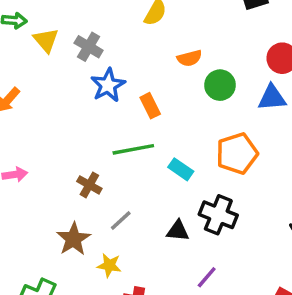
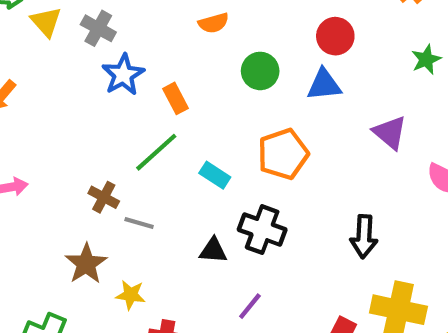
orange semicircle: (189, 58) -> (214, 23), moved
green line: (133, 149) -> (156, 152), turned -30
gray line: (121, 221) -> (139, 223), moved, turned 60

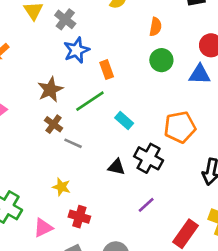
orange semicircle: (214, 23) -> (156, 27), moved, turned -72
orange pentagon: (283, 154) -> (180, 127), moved
brown star: (86, 264) -> (50, 90), moved
purple line: (250, 306) -> (146, 205), moved

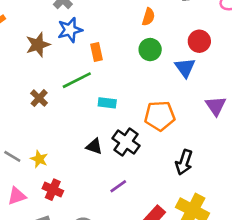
blue triangle: (200, 74) -> (185, 68), turned 45
brown star: (50, 90) -> (38, 45), moved
cyan rectangle: (124, 121) -> (107, 103), turned -42
gray line: (73, 143) -> (12, 156), moved

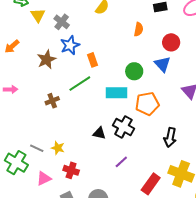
orange semicircle: (148, 17) -> (139, 29), moved
green circle: (150, 50) -> (134, 71), moved
brown cross: (39, 98) -> (52, 101), turned 32
cyan rectangle: (107, 103) -> (117, 93), moved, size x1.5

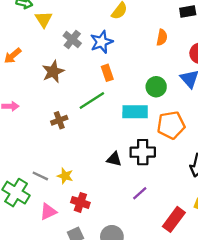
gray cross: (62, 22) -> (72, 39), moved
blue star: (70, 45) -> (102, 42), moved
black cross: (123, 127) -> (143, 152), turned -30

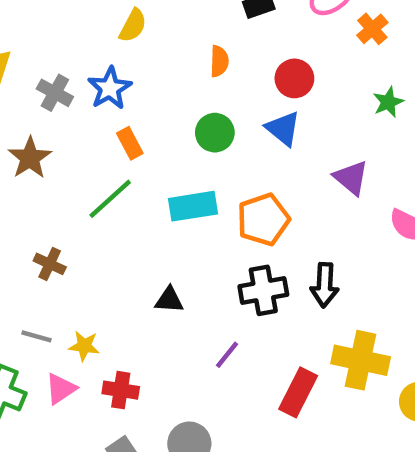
green circle: (156, 87) -> (215, 133), moved
brown cross: (59, 120) -> (50, 264), moved, turned -35
black cross: (143, 152) -> (263, 290), moved
gray line: (40, 176) -> (37, 336), moved
pink triangle: (48, 212) -> (61, 389), moved

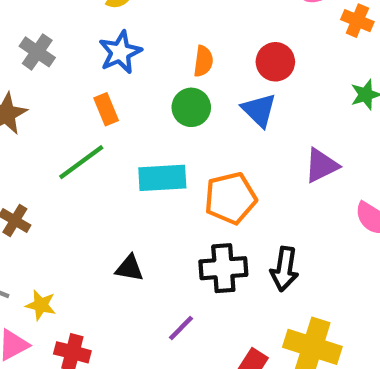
orange cross: (372, 29) -> (357, 21), turned -32
orange semicircle: (219, 61) -> (203, 61), moved
blue star: (110, 88) -> (120, 52), moved
purple triangle: (351, 178) -> (321, 166), turned 48

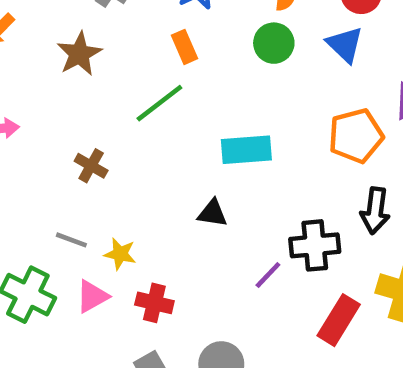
cyan rectangle: (162, 178) -> (246, 150), moved
orange pentagon: (230, 198) -> (356, 136), moved
black cross: (223, 268) -> (315, 245), moved

